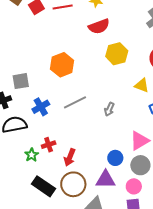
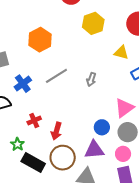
green star: (32, 155) -> (17, 144), moved

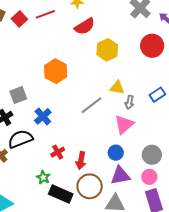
yellow triangle: (121, 52) -> (117, 88), moved
gray line: (56, 76) -> (92, 105), moved
gray arrow: (91, 79) -> (130, 102), moved
pink triangle: (124, 108) -> (124, 124), moved
blue circle: (102, 127) -> (116, 153), moved

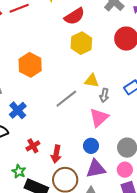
red semicircle: (85, 26) -> (74, 16), moved

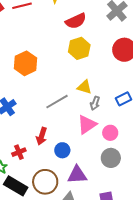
red cross: (33, 146) -> (19, 152), moved
blue circle: (91, 146) -> (62, 150), moved
red arrow: (56, 154) -> (42, 136), moved
pink circle: (125, 170) -> (110, 133), moved

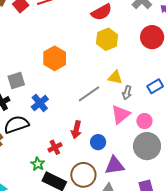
gray circle: (111, 158) -> (147, 146), size x1.4

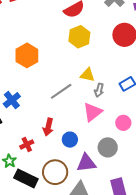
pink circle: (144, 121) -> (123, 123), moved
gray circle: (147, 146) -> (108, 147), moved, size x0.7

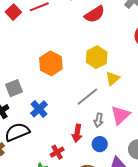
yellow hexagon: (79, 37) -> (97, 57), moved
yellow triangle: (87, 75) -> (113, 78), turned -49
gray arrow: (99, 90) -> (99, 120), moved

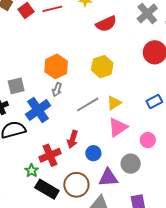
yellow triangle: (113, 78) -> (114, 103), moved
blue cross: (39, 109) -> (38, 110), size x1.4
gray arrow: (99, 120) -> (57, 90), moved
red cross: (57, 152) -> (50, 155), size x1.5

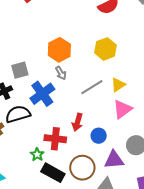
gray arrow: (57, 90) -> (61, 73), turned -48
red cross: (50, 155) -> (55, 139), turned 30

